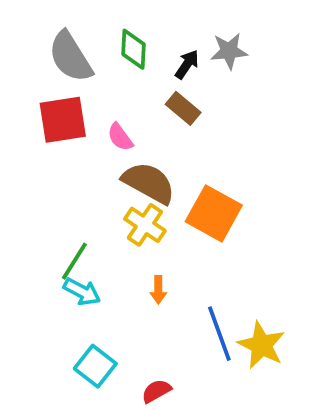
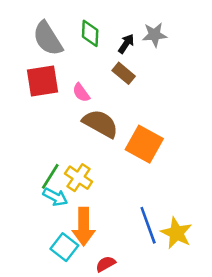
yellow cross: (145, 225) -> (79, 178), moved
orange arrow: (158, 290) -> (84, 227), moved, size x2.0

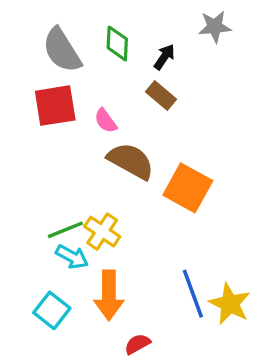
gray star: (155, 35) -> (215, 27), moved
green line: (50, 176) -> (65, 230), turned 36
cyan square: (64, 247) -> (52, 310), moved

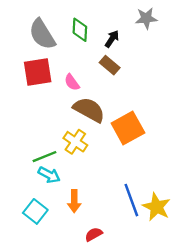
orange square: (188, 188) -> (128, 128), turned 32
yellow cross: (102, 232) -> (75, 142), moved
orange arrow: (109, 295) -> (74, 201), size x0.7

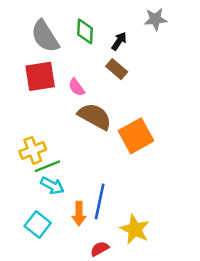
yellow cross: (75, 142) -> (33, 150), moved, turned 35
blue line: (131, 200) -> (100, 201), moved, turned 32
yellow star: (156, 207) -> (135, 229), moved

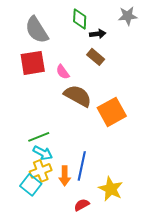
green diamond: (85, 31) -> (80, 19), moved
black arrow: (119, 41) -> (98, 34), turned 49
yellow cross: (33, 150) -> (41, 171), moved

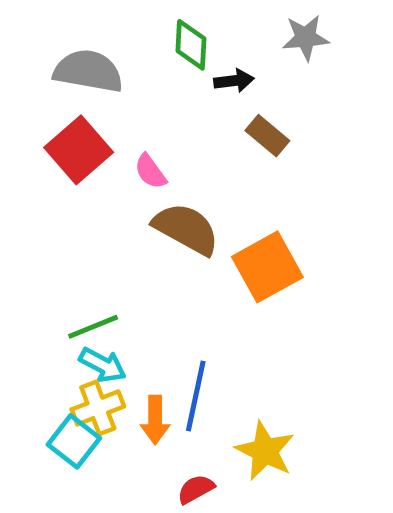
gray semicircle: (37, 30) -> (88, 71), turned 132
brown rectangle: (96, 57) -> (267, 136), moved
red square: (33, 63) -> (79, 150), turned -32

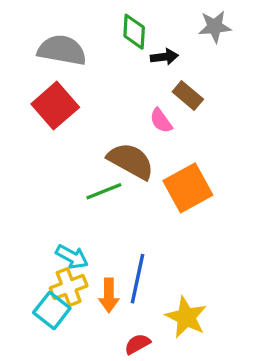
pink semicircle: (150, 171) -> (161, 121), moved
green line: (93, 327) -> (104, 191), moved

